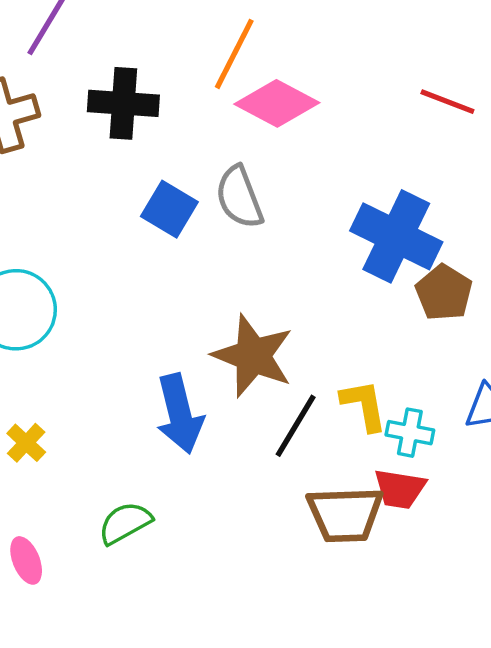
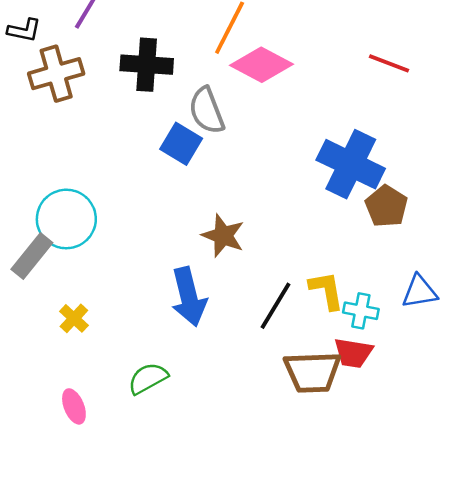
gray semicircle: (239, 197) -> (207, 111), moved
brown star: (253, 356) -> (223, 236), moved, size x0.7

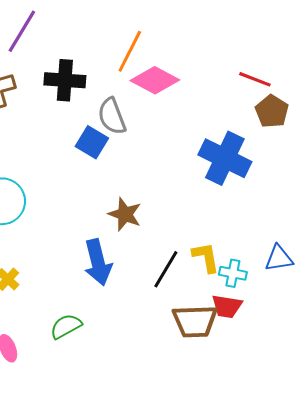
brown pentagon: (386, 206) -> (272, 111), moved

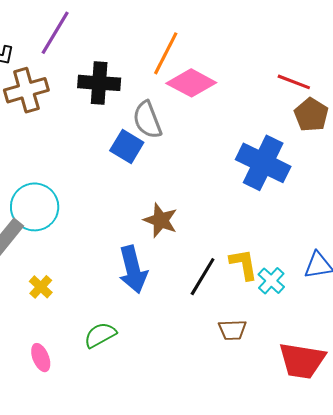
cyan cross: (233, 273) -> (271, 281), turned 32
red trapezoid: (227, 306) -> (302, 361), moved, size x1.5
brown trapezoid: (195, 321) -> (232, 330), size x0.6

